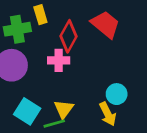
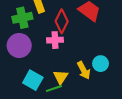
yellow arrow: (108, 114) -> (84, 70), moved

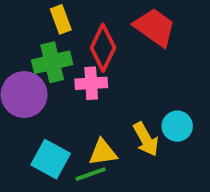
green cross: (22, 18) -> (52, 62), moved
yellow triangle: (61, 77) -> (103, 152), turned 49

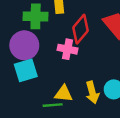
green cross: (52, 62) -> (36, 16), moved
cyan square: (51, 159) -> (26, 70), moved, turned 30

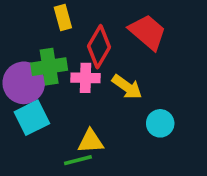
green cross: (36, 16) -> (49, 67), moved
yellow arrow: (92, 92) -> (127, 87), moved, turned -30

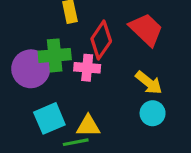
yellow arrow: (127, 87) -> (149, 83), moved
cyan square: (32, 118) -> (49, 118), moved

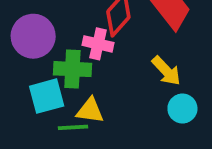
green cross: (55, 55) -> (72, 69), moved
cyan circle: (153, 113) -> (182, 108), moved

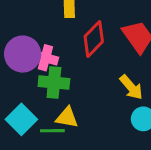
pink cross: (98, 44) -> (45, 58), moved
cyan square: (47, 96) -> (21, 119), moved, turned -32

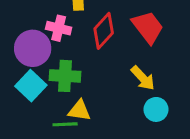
pink cross: (45, 58) -> (59, 28), moved
cyan square: (21, 119) -> (31, 86), moved

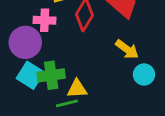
green cross: (65, 76) -> (51, 75), moved

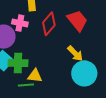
cyan circle: (144, 75) -> (84, 73), size x1.6

